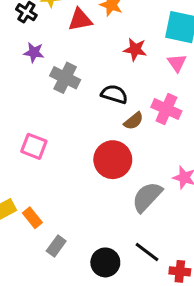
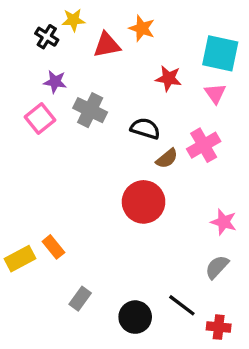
pink cross: (166, 109) -> (204, 145), turned 36
pink square: (34, 146) -> (40, 118), moved, turned 30
gray semicircle: (147, 197) -> (217, 267), moved, size x0.7
orange rectangle: (32, 218) -> (53, 247), moved

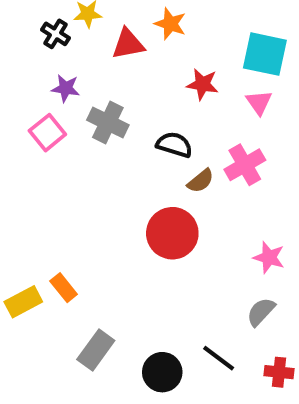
gray rectangle: (80, 299) -> (96, 350), size x1.4
red cross: (219, 327) -> (279, 372), moved

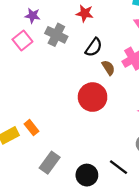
red star: (203, 84) -> (85, 13), moved
black semicircle: (174, 145) -> (94, 47), turned 108
brown semicircle: (201, 181) -> (108, 68), turned -84

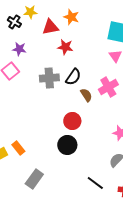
gray cross: (56, 35) -> (49, 78), moved, turned -30
red circle: (93, 97) -> (72, 121), size x0.7
black circle: (87, 175) -> (67, 145), moved

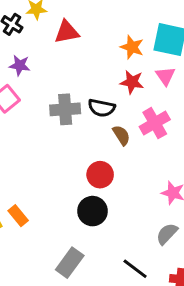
orange star: (71, 17) -> (132, 47), moved
red star: (65, 47) -> (132, 82), moved
black semicircle: (73, 77) -> (102, 108), turned 66
gray rectangle: (34, 179) -> (70, 263), moved

